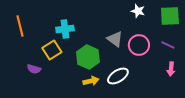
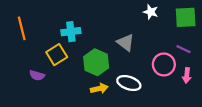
pink circle: (139, 45) -> (164, 64), moved
white ellipse: (118, 76) -> (129, 83), turned 50

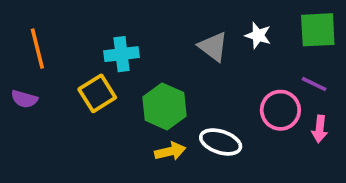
white star: (151, 12) -> (258, 35), moved
gray triangle: (126, 43) -> (213, 47), moved
purple semicircle: (37, 75) -> (24, 99), moved

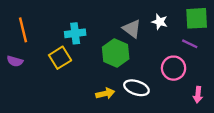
purple line: (314, 84) -> (190, 44), moved
green hexagon: (165, 106) -> (116, 53), moved
pink arrow: (320, 129) -> (198, 95), moved

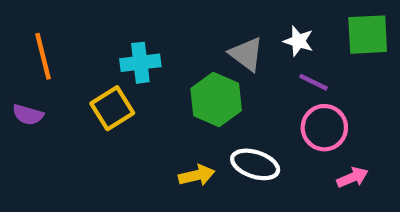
purple line: (190, 44) -> (314, 82), moved
pink arrow: (198, 95) -> (352, 177), moved, turned -119

